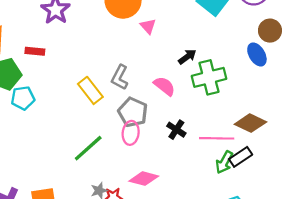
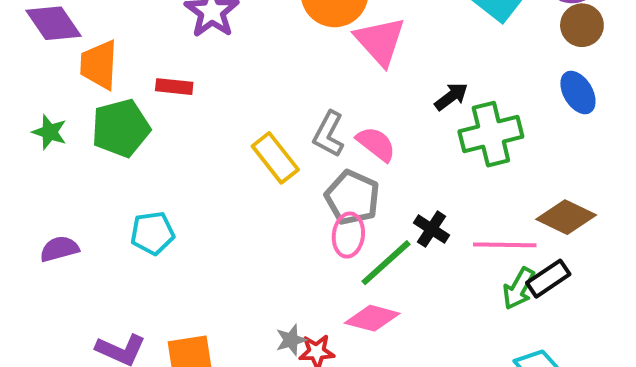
pink triangle: (148, 26) -> (380, 41), size x1.8
brown circle: (270, 31) -> (582, 25), moved
pink semicircle: (164, 86) -> (376, 144), moved
cyan pentagon: (23, 98) -> (152, 233), moved
green line: (88, 148) -> (386, 263), moved

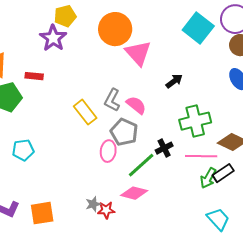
green cross: (491, 134) -> (195, 121), moved
black cross: (432, 229) -> (164, 148), turned 30
pink ellipse: (348, 235) -> (108, 151), moved

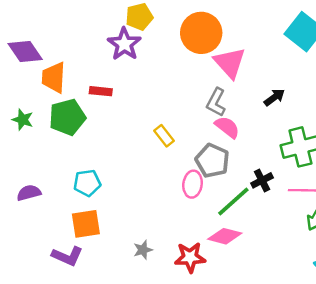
gray L-shape: (112, 100) -> (216, 102), moved
yellow rectangle: (85, 112) -> (164, 136), size x0.7
gray star: (93, 204) -> (143, 250), moved
red star: (106, 210) -> (190, 257), size x1.4
orange square: (42, 213) -> (86, 224), moved

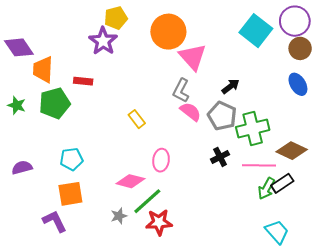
gray pentagon: (212, 161) -> (222, 116), moved
green line: (233, 202) -> (147, 201), moved
pink diamond: (225, 236) -> (130, 181), moved
purple L-shape: (67, 256) -> (55, 221), turned -140

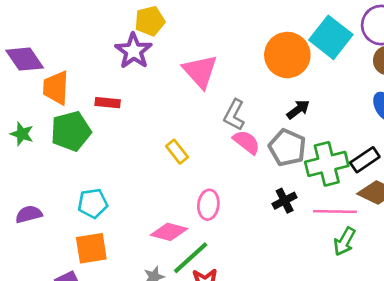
orange circle: (168, 32) -> (287, 55), moved
pink triangle: (193, 57) -> (200, 71), moved
black rectangle: (282, 183) -> (365, 160), moved

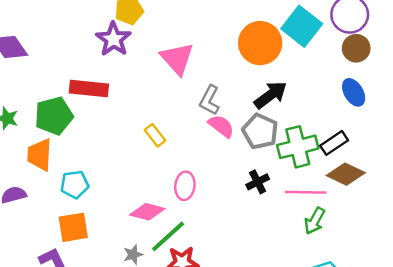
orange trapezoid: (56, 88) -> (40, 155), moved
red rectangle: (108, 103) -> (89, 88), size x1.6
black arrow: (298, 109) -> (271, 95), size x1.5

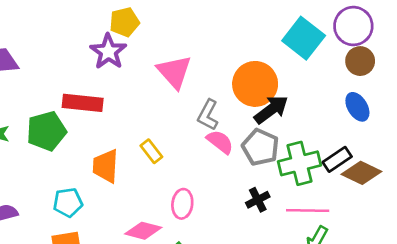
orange circle: (260, 43) -> (255, 84), moved
orange trapezoid: (40, 155) -> (106, 166), moved
brown diamond: (346, 174) -> (361, 173), moved

